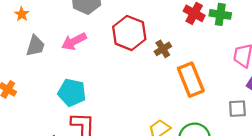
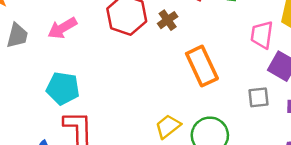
brown cross: (163, 49) -> (168, 20), moved

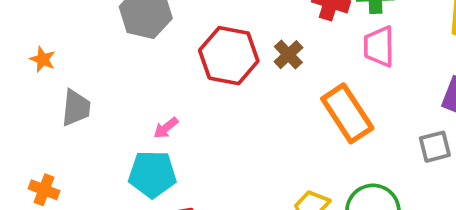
pink arrow: (62, 28) -> (166, 128), moved, size x0.6
pink trapezoid: (262, 35) -> (379, 46), moved

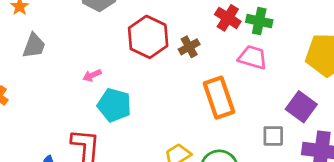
pink trapezoid: (379, 46) -> (253, 57), turned 92
cyan pentagon: (152, 174) -> (114, 105), moved

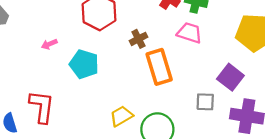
brown cross: (189, 47) -> (138, 39), moved
cyan pentagon: (114, 105) -> (84, 64), moved

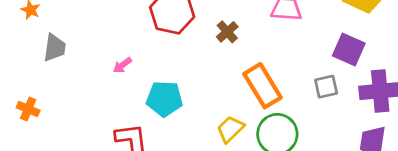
cyan pentagon: (84, 64) -> (164, 99), moved
orange rectangle: (159, 67) -> (262, 86), moved

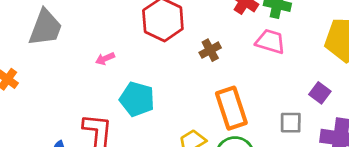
gray trapezoid: (55, 48) -> (45, 28), size x1.4
purple square: (349, 50) -> (320, 93), size x0.7

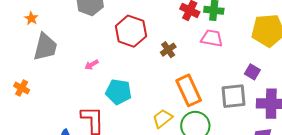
gray square: (291, 123) -> (233, 96), size x1.5

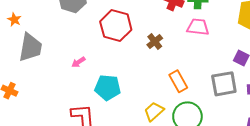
orange rectangle: (189, 90) -> (178, 81), size x0.7

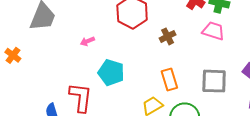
orange rectangle: (178, 81) -> (169, 80), moved
gray square: (224, 84) -> (214, 81), moved

